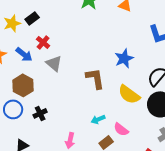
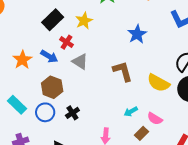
black rectangle: (32, 18) -> (53, 20), size x1.5
yellow star: (12, 23) -> (84, 21), moved
blue star: (124, 58) -> (137, 34), moved

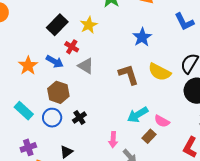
yellow semicircle: (158, 83) -> (159, 72), moved
cyan arrow: (131, 112) -> (138, 115), size x1.5

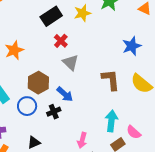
yellow star: (89, 25) -> (82, 13), moved
blue arrow: (55, 62) -> (65, 94), moved
cyan arrow: (138, 115) -> (111, 121), turned 115

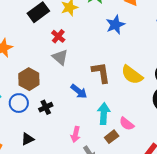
red cross: (61, 41) -> (58, 36), moved
blue star: (132, 46) -> (115, 25), moved
blue arrow: (65, 94) -> (79, 91), moved

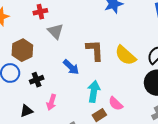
red cross: (58, 36) -> (40, 12), moved, turned 32
pink arrow: (76, 134) -> (51, 102), moved
black triangle: (28, 139) -> (26, 111), moved

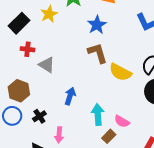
red cross: (40, 12) -> (27, 49), turned 32
brown L-shape: (95, 50) -> (98, 53), moved
blue arrow: (71, 67) -> (70, 96), turned -102

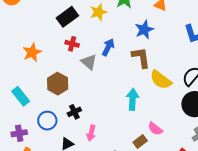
blue arrow: (70, 96) -> (108, 47), moved
cyan arrow: (98, 115) -> (133, 99), moved
blue circle: (12, 116) -> (47, 121), moved

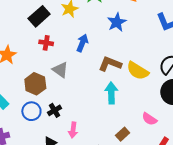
brown L-shape: (141, 58) -> (110, 64), moved, turned -55
gray triangle: (89, 62) -> (60, 70), moved
blue circle: (47, 121) -> (31, 111), moved
pink semicircle: (155, 129) -> (149, 119), moved

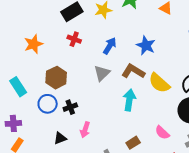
blue star: (117, 22) -> (146, 45), moved, turned -30
gray triangle: (60, 70) -> (102, 73), moved, turned 30

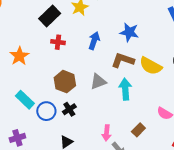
gray triangle: (102, 73) -> (98, 81), moved, turned 36
brown hexagon: (56, 78) -> (65, 82), moved
cyan rectangle: (18, 87) -> (25, 100), moved
pink arrow: (85, 130) -> (107, 133), moved

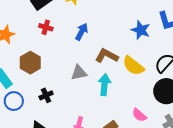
blue star: (129, 32) -> (141, 30), moved
brown hexagon: (65, 82) -> (30, 63), moved
blue circle: (46, 111) -> (14, 101), moved

